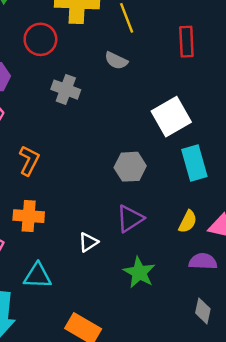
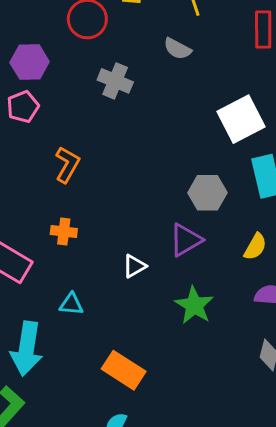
gray hexagon: (130, 167) -> (207, 193), moved
orange cross: (29, 216) -> (64, 231), size x0.7
cyan triangle: (38, 276) -> (71, 304), size x0.7

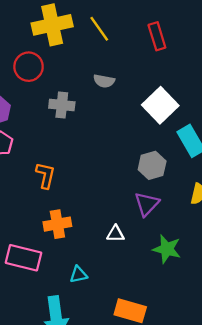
gray semicircle: (178, 49) -> (104, 81), moved
orange cross: (64, 231) -> (57, 224), size x1.4
white triangle: (134, 266) -> (115, 234), turned 48

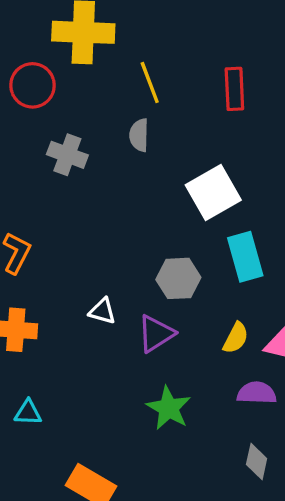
yellow line: (99, 29) -> (150, 82), moved
gray semicircle: (104, 81) -> (139, 135), turned 66
white triangle: (115, 234) -> (102, 311), moved

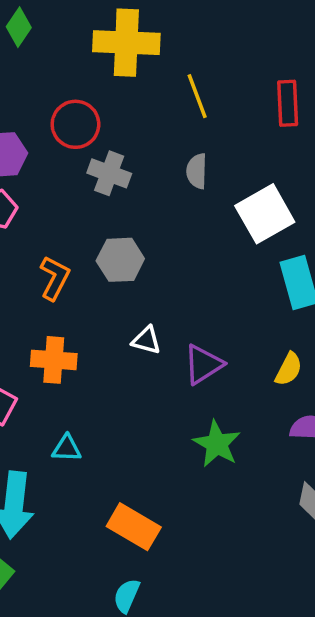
red circle: (32, 85) -> (75, 124), moved
gray semicircle: (139, 135) -> (197, 171), moved
gray hexagon: (178, 278) -> (120, 260), moved

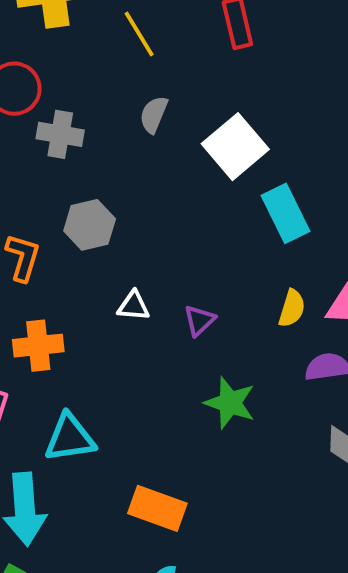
gray semicircle: (197, 171) -> (154, 114), turned 32
purple triangle: (203, 364) -> (199, 320), size x0.7
cyan triangle: (67, 448) -> (70, 438), size x1.6

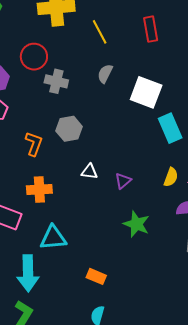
white square: (235, 147) -> (146, 92), turned -32
orange rectangle: (157, 508) -> (96, 276), size x0.7

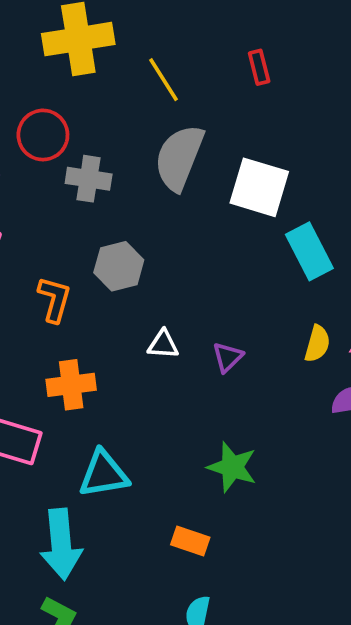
red rectangle: (151, 29) -> (259, 67), size x0.7
gray semicircle: (105, 74) -> (179, 158), size x1.8
green star: (136, 224) -> (232, 467), moved

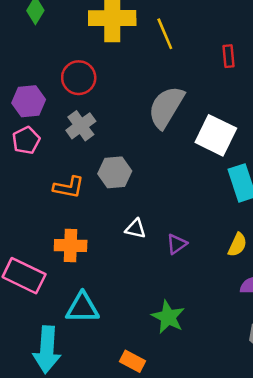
yellow line: (163, 80) -> (165, 34), moved
gray cross: (89, 179) -> (81, 126), moved, turned 36
orange L-shape: (54, 299) -> (69, 187), turned 76

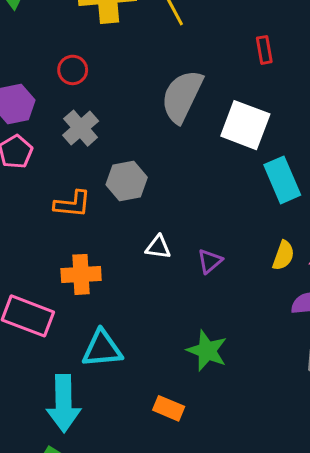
red rectangle: (229, 56) -> (264, 50), moved
red circle: (79, 78) -> (73, 70), size x0.7

